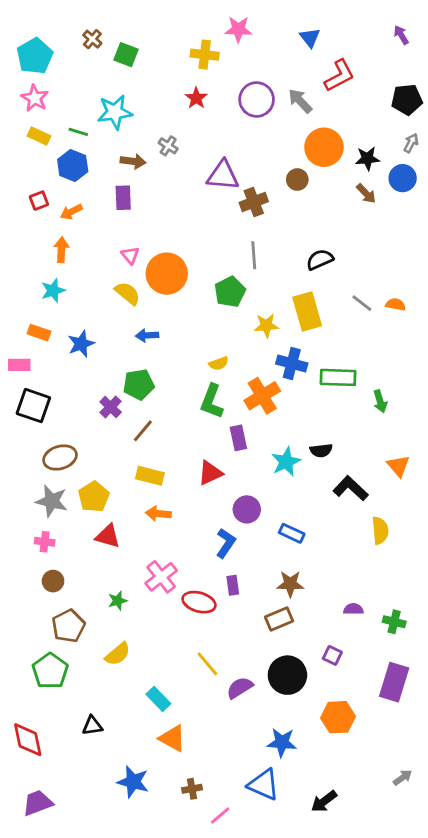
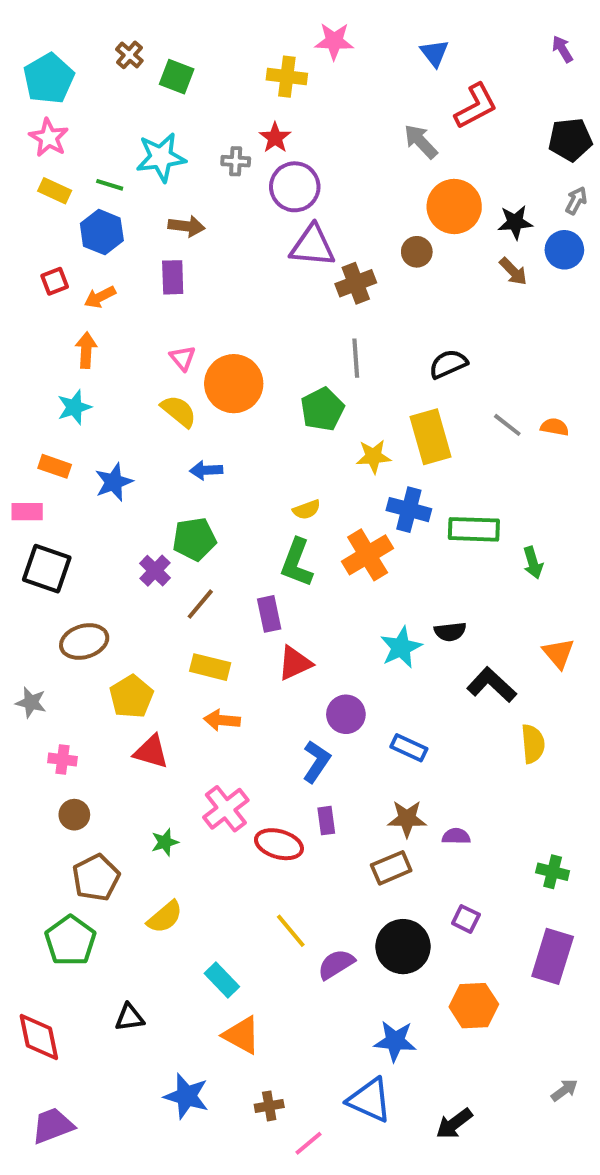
purple circle: (257, 100) -> (295, 187), moved
gray cross: (168, 146) -> (236, 161), moved, turned -30
purple rectangle: (238, 438) -> (269, 614), moved
gray star: (52, 501) -> (31, 702), moved, size x0.7
purple semicircle: (353, 609) -> (456, 836), moved

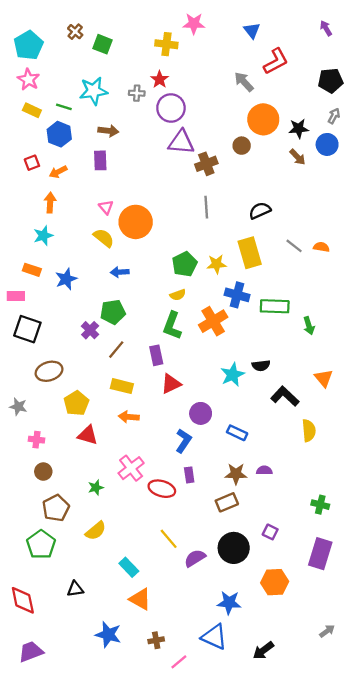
green pentagon: (322, 409) -> (185, 264), moved
purple semicircle: (456, 836) -> (264, 470), moved

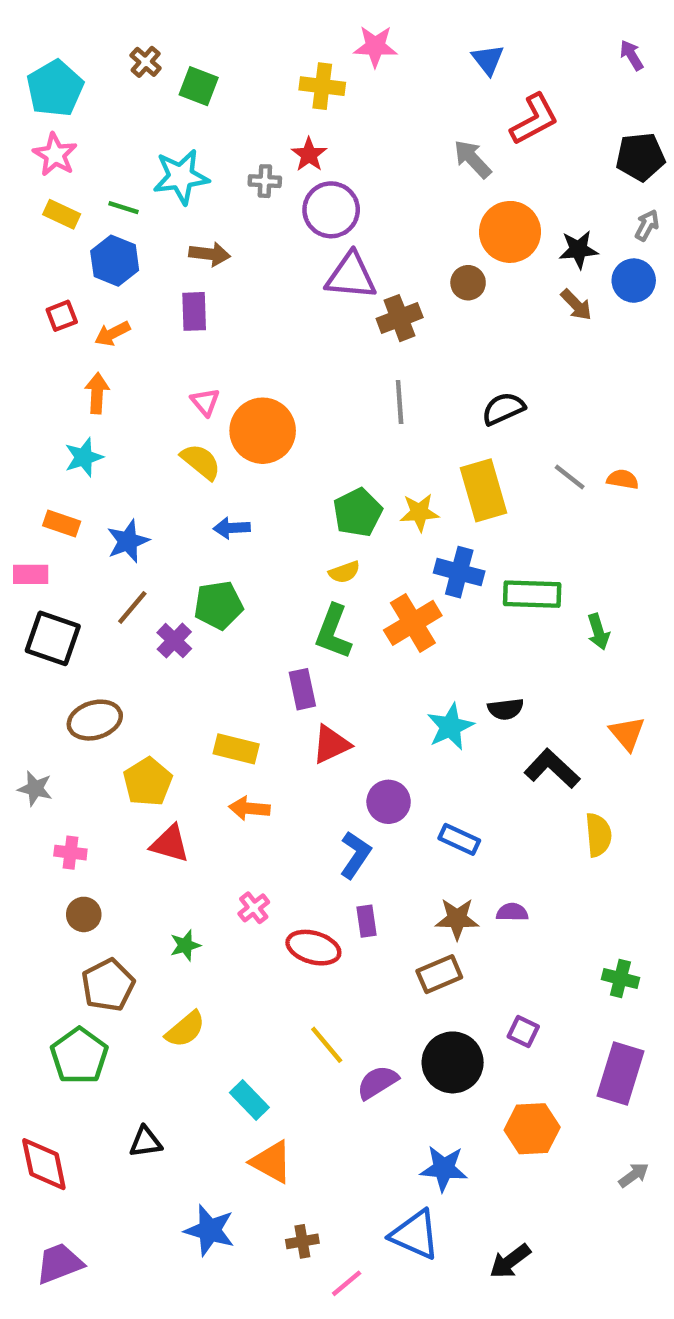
brown line: (116, 350) -> (132, 607), moved
pink cross: (131, 468) -> (254, 908), size x0.6
gray arrow: (327, 631) -> (634, 1175), moved

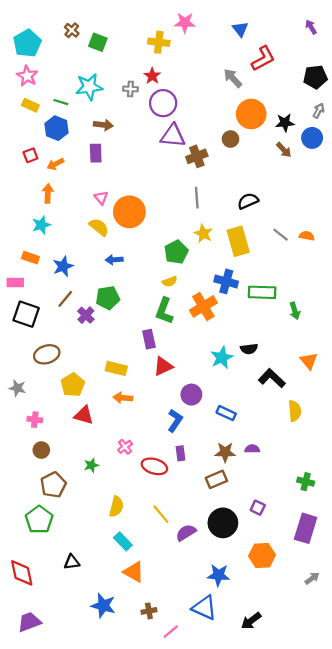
yellow star: (419, 512) -> (203, 234), moved, turned 30
yellow semicircle: (185, 1029) -> (116, 507), moved, turned -36

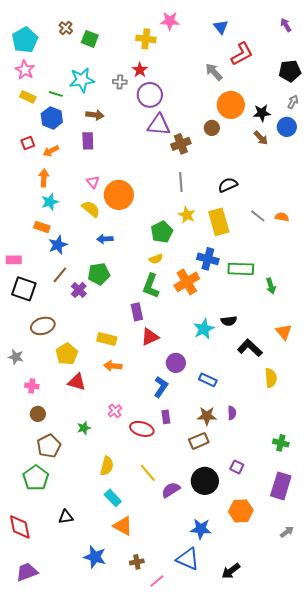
cyan star: (41, 225) -> (50, 202), moved
orange rectangle: (30, 258) -> (42, 227), moved
purple semicircle: (252, 449) -> (232, 413), turned 88

